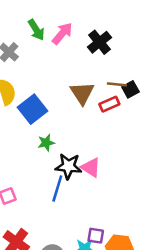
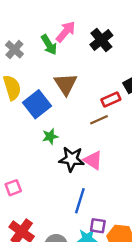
green arrow: (36, 30) -> (49, 45), moved
brown line: (117, 84) -> (99, 120), moved, turned -30
brown triangle: (82, 93) -> (66, 84), moved
blue line: (57, 189) -> (80, 201), moved

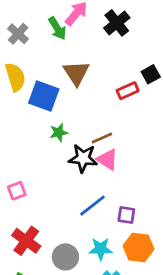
blue square: (37, 104) -> (44, 96), turned -32
brown line: (99, 120) -> (102, 138), moved
blue line: (80, 201) -> (92, 206), turned 35
purple square: (98, 226) -> (126, 215), moved

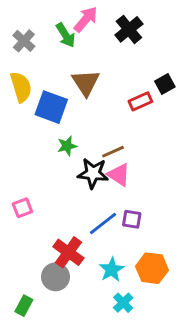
purple square: (126, 215) -> (132, 219), moved
red cross: (26, 241) -> (68, 252), moved
cyan star: (101, 249) -> (112, 270), turned -30
gray circle: (65, 257) -> (56, 277), moved

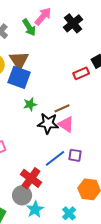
brown triangle: (86, 83) -> (19, 60), moved
cyan star: (112, 270) -> (35, 209), moved

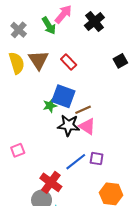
red rectangle: (81, 73) -> (69, 62), moved, turned 70
blue square: (19, 77) -> (63, 96), moved

